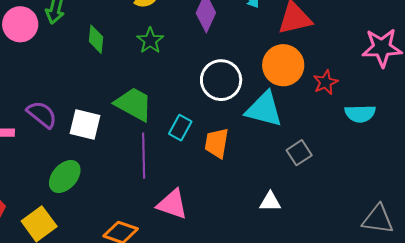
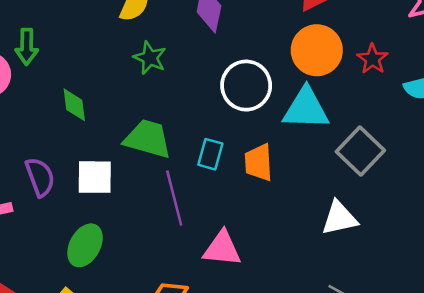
green diamond: (96, 39) -> (74, 105), moved
purple semicircle: (42, 114) -> (40, 177), turned 44
gray square: (299, 153) -> (360, 151), size x1.5
white triangle: (270, 202) -> (339, 218), size x1.4

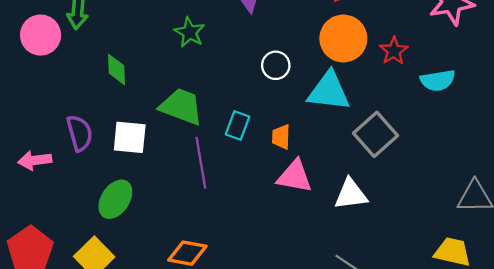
white circle: (246, 86) -> (276, 65), size x0.6
orange trapezoid: (258, 162) -> (281, 137), size x0.7
pink triangle: (222, 249) -> (295, 176), moved

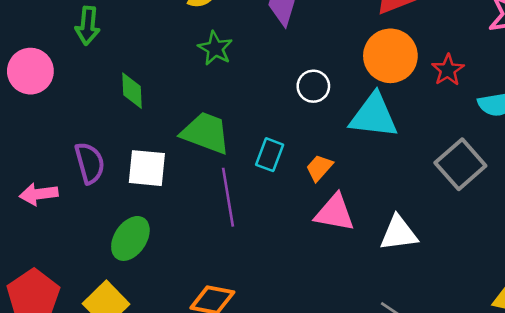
pink circle: (41, 35) -> (30, 71), moved
gray square: (375, 134) -> (460, 164), moved
orange trapezoid: (281, 137) -> (319, 168), turned 40

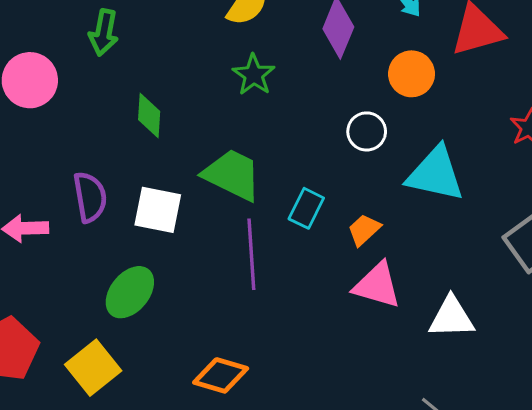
orange circle: (390, 56) -> (412, 74), moved, size x0.7

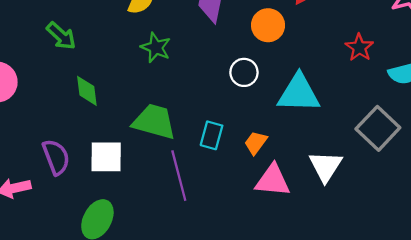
green arrow: (104, 32) -> (61, 36), moved, turned -48
white triangle: (451, 317) -> (326, 166), moved, turned -45

